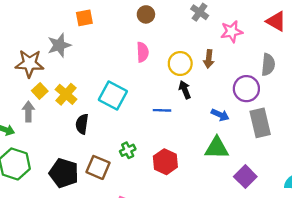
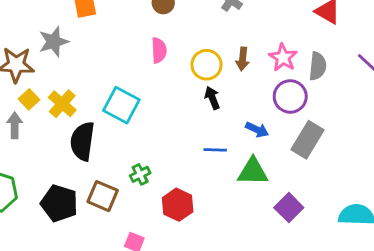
pink star: (232, 32) -> (283, 58), moved, turned -30
blue line: (162, 110) -> (215, 150), moved
gray rectangle: (260, 123) -> (308, 140), turned 44
black semicircle: (82, 124) -> (82, 141), size x1.5
red hexagon: (165, 162) -> (178, 205), moved

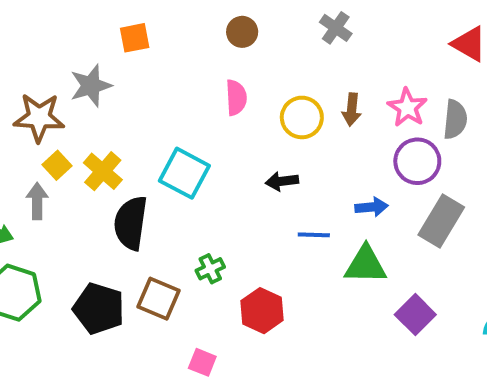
black arrow: (212, 98) -> (282, 181), moved, turned -75
blue arrow: (257, 130) -> (372, 207), turned -30

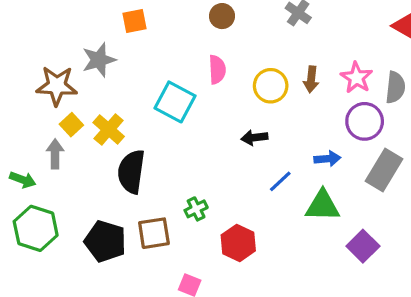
cyan square: (184, 173) -> (175, 102), moved
blue line: (314, 235) -> (280, 181), turned -45
brown square: (159, 299) -> (154, 233), turned -32

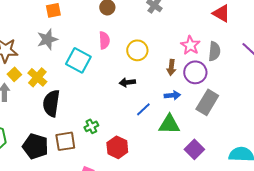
gray star: (99, 60) -> (47, 39), moved
brown arrow: (311, 79) -> (171, 67), moved

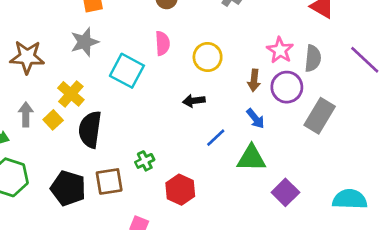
yellow square: (14, 74) -> (53, 120), moved
blue arrow: (172, 95) -> (255, 119), turned 56
gray rectangle: (207, 102) -> (320, 116), moved

